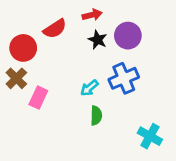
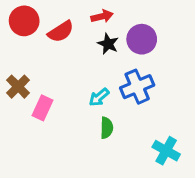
red circle: (23, 48) -> (24, 21), moved

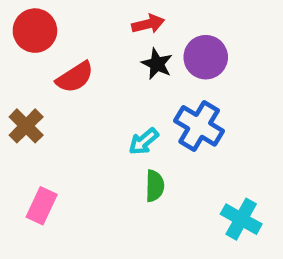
red semicircle: (61, 32) -> (75, 77), moved
blue cross: (137, 87) -> (199, 126), turned -36
pink rectangle: (42, 108) -> (42, 206), moved

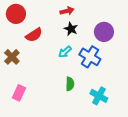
purple circle: (206, 57) -> (104, 32), moved
cyan arrow: (144, 141) -> (65, 52), moved
cyan cross: (241, 219) -> (99, 96), moved

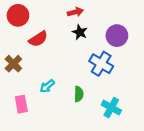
cyan arrow: (65, 52) -> (47, 86), moved
pink rectangle: (19, 93) -> (21, 104), turned -35

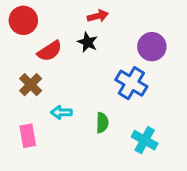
black star: (80, 32) -> (88, 42), moved
brown cross: (13, 64) -> (31, 85), moved
cyan arrow: (47, 86) -> (61, 112), turned 40

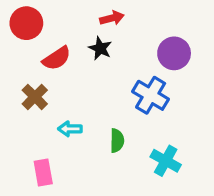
pink rectangle: (28, 136) -> (43, 172), moved

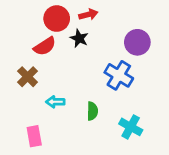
red circle: (26, 23) -> (57, 19), moved

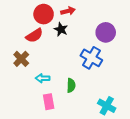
cyan cross: (131, 127) -> (107, 106), moved
pink rectangle: (34, 136) -> (49, 102), moved

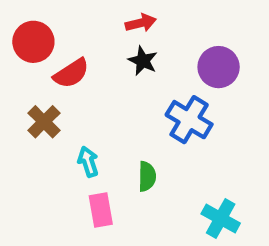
red circle: (44, 14) -> (33, 42), moved
black star: (61, 29) -> (143, 61), moved
cyan arrow: (43, 78) -> (88, 162), turned 72

